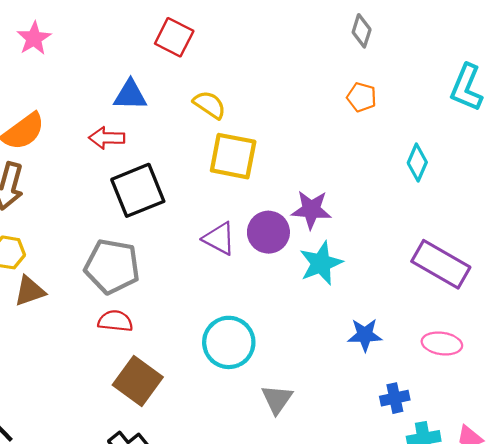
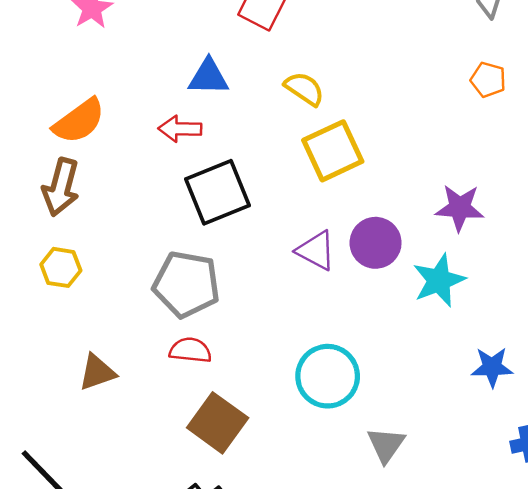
yellow square: (233, 156) -> (333, 151), turned -36
purple star: (311, 210) -> (460, 208), moved
brown triangle: (30, 291) -> (97, 372), moved

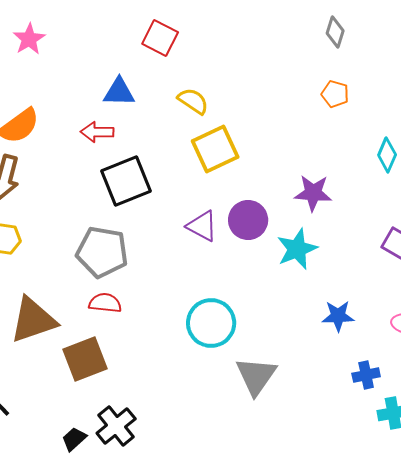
brown triangle: (97, 372) -> (33, 320), size x1.6
brown square: (218, 423) -> (85, 359), moved, turned 33
gray triangle: (386, 445) -> (256, 376), size x1.4

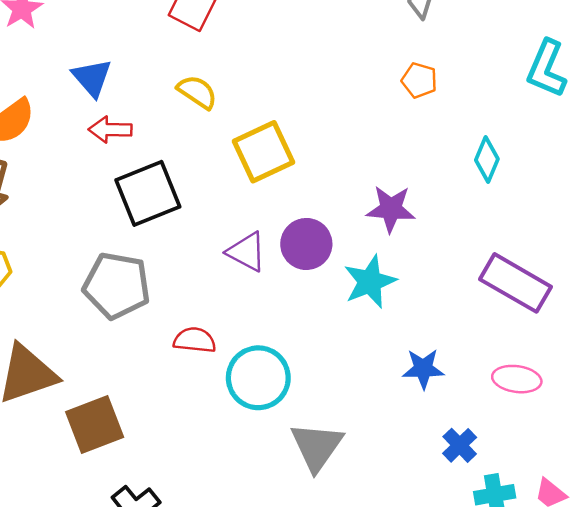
blue triangle: (119, 92) -> (92, 78), moved, turned 48
yellow semicircle: (193, 101) -> (197, 92), moved
red semicircle: (105, 303) -> (195, 340), moved
blue cross: (366, 375) -> (460, 445), turned -32

